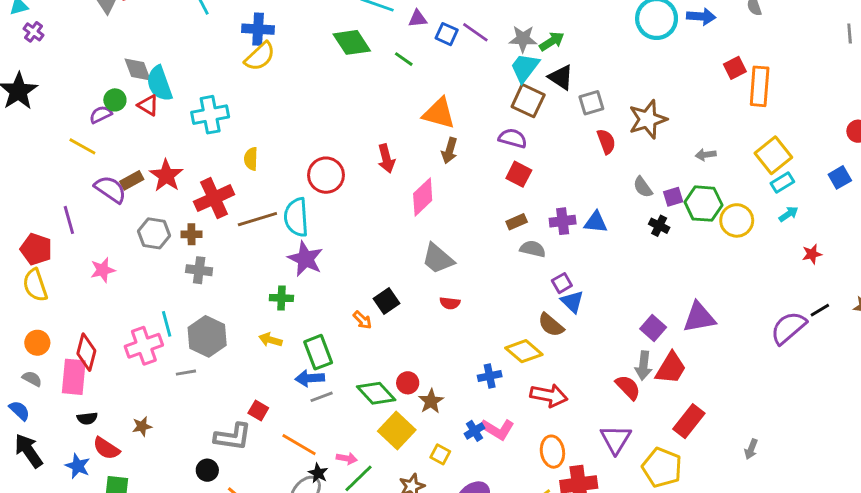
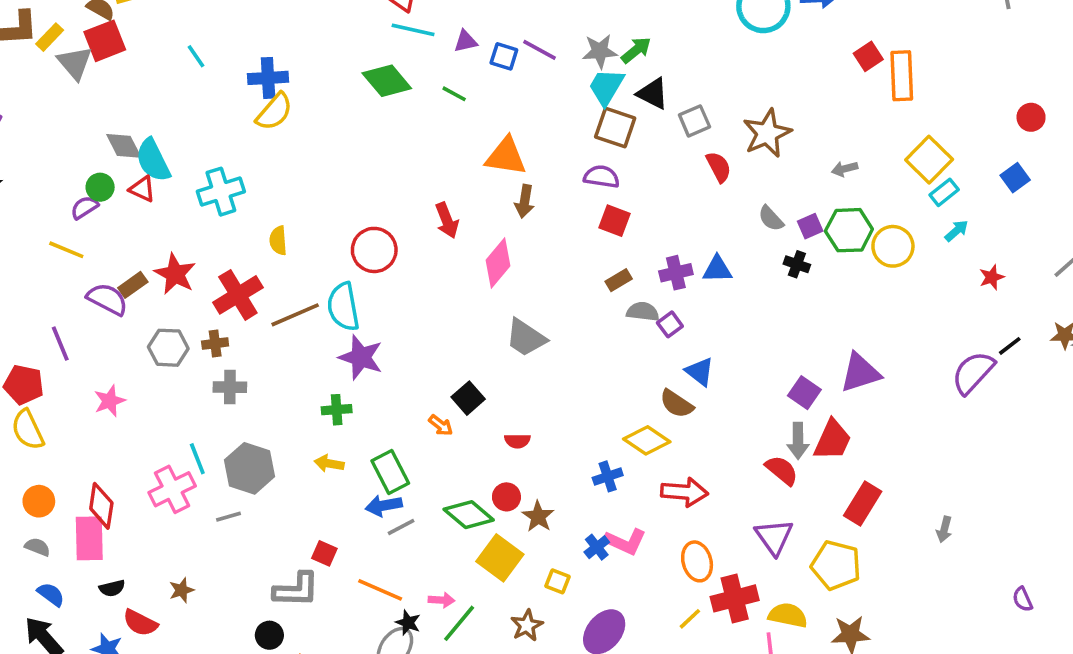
purple square: (562, 283) -> (670, 324), moved
red semicircle: (450, 303) -> (517, 441), moved
blue semicircle: (19, 411) -> (51, 594), moved

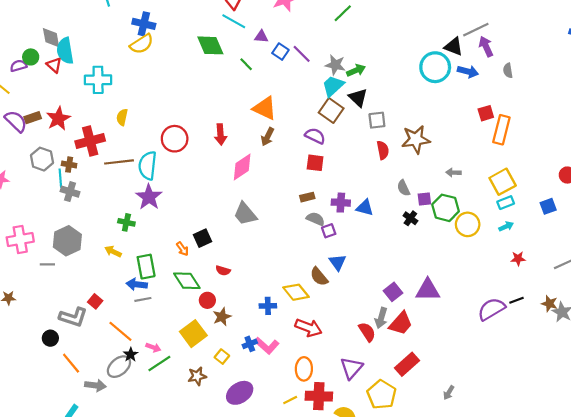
red square: (614, 221) -> (315, 163), turned -30
cyan line: (197, 459) -> (60, 178), moved
green diamond: (469, 515) -> (187, 281), moved

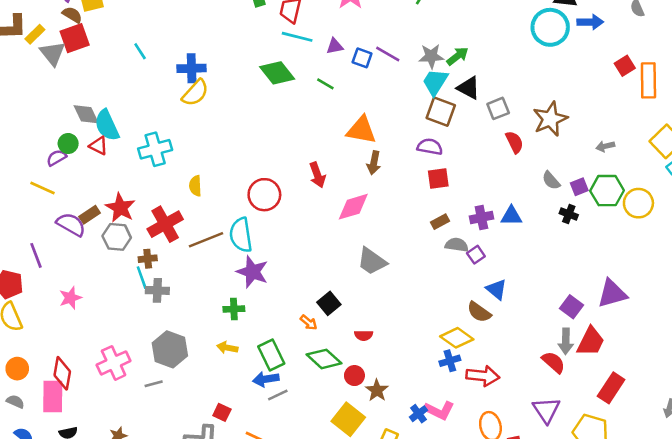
gray hexagon: (42, 159) -> (117, 237), moved
pink diamond: (242, 167) -> (353, 207), turned 32
blue cross: (268, 306) -> (450, 361), moved

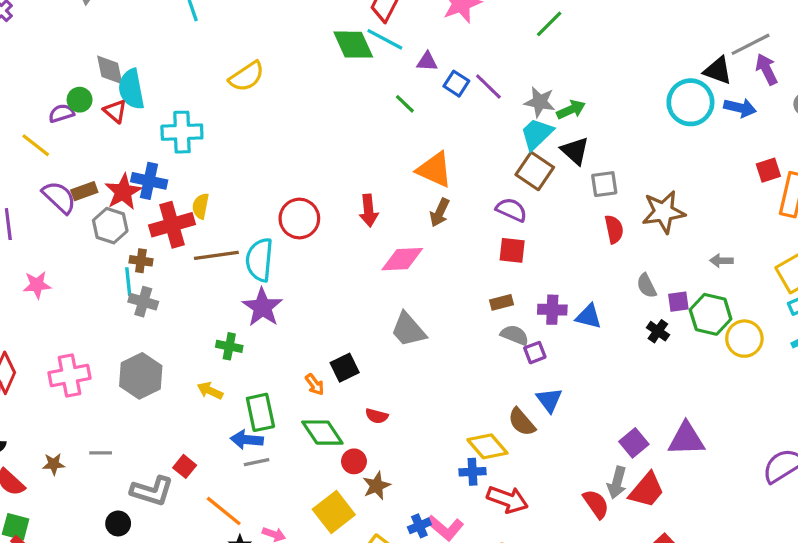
blue cross: (192, 68) -> (149, 181), moved
green diamond: (277, 73) -> (353, 45), moved
yellow semicircle: (195, 186) -> (201, 206), moved
gray line: (154, 384) -> (101, 453), moved

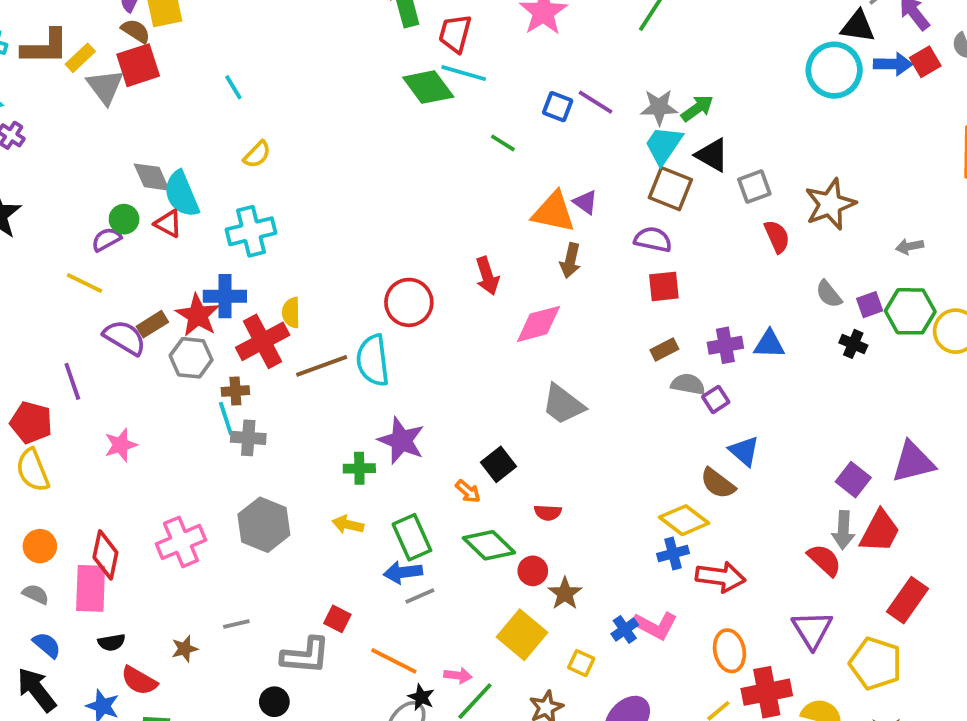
purple triangle: (427, 62) -> (585, 202), moved, turned 45
yellow semicircle: (247, 76) -> (257, 154), moved, size x0.7
red square: (768, 170) -> (925, 62), moved
purple star: (262, 307) -> (401, 441), moved

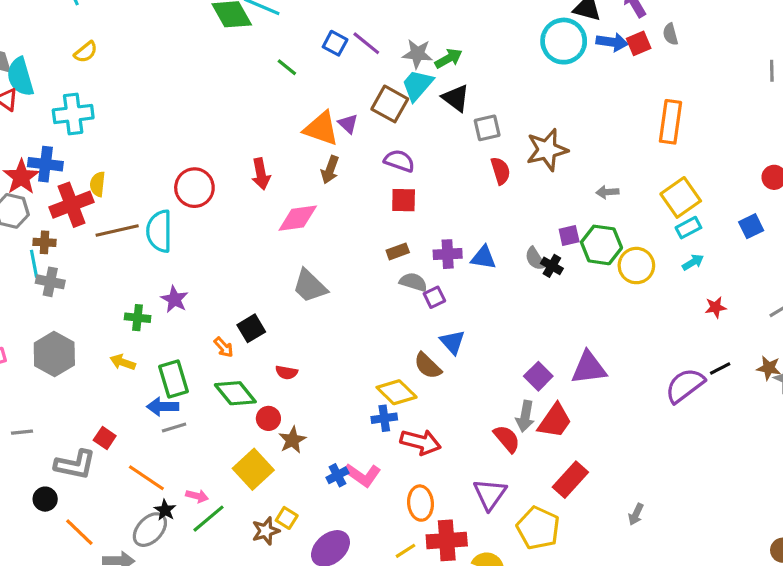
brown square: (670, 189) -> (390, 104), moved
gray semicircle: (829, 294) -> (535, 259), moved
purple star: (401, 441) -> (175, 299), size x0.7
yellow square: (581, 663) -> (287, 518), moved

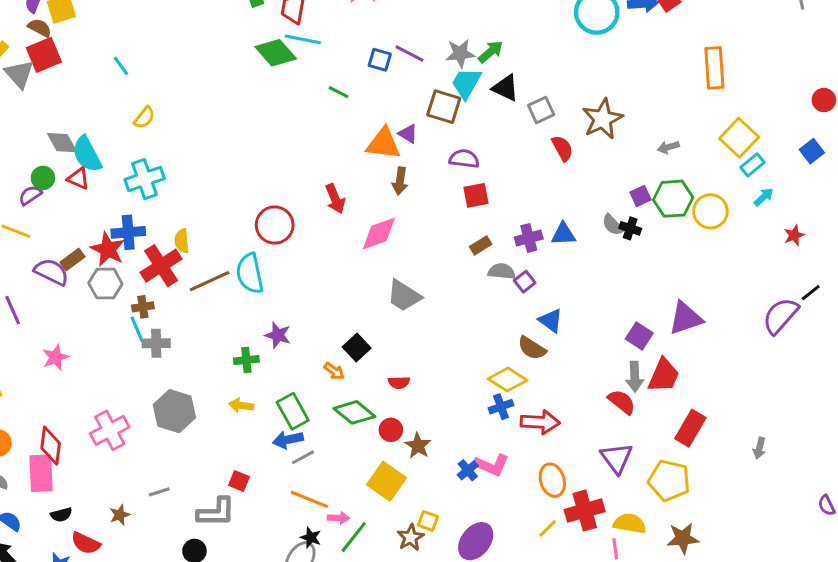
orange line: (146, 478) -> (309, 499), moved

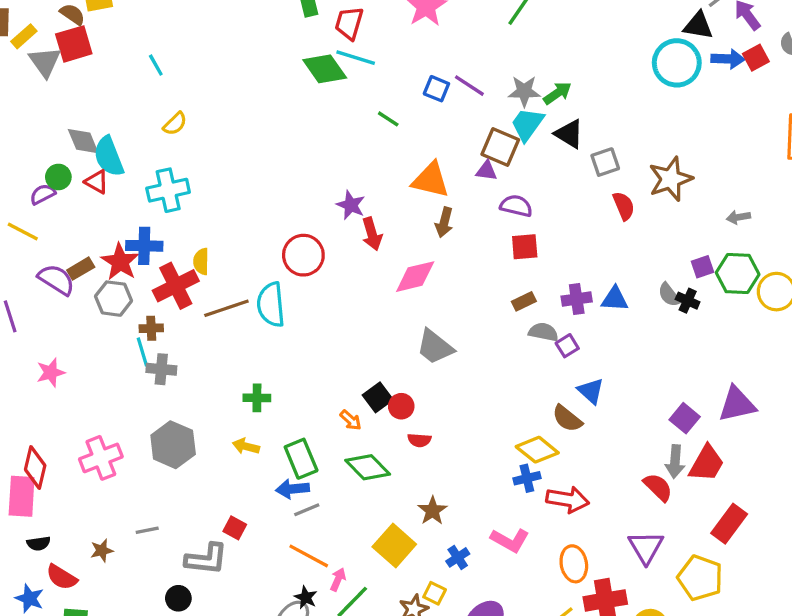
purple triangle: (408, 134) -> (486, 171), moved, turned -30
purple star: (278, 335) -> (351, 205), moved
red circle: (391, 430) -> (401, 406), moved
blue cross: (468, 470) -> (458, 557), moved
pink arrow: (338, 518) -> (338, 579), turned -75

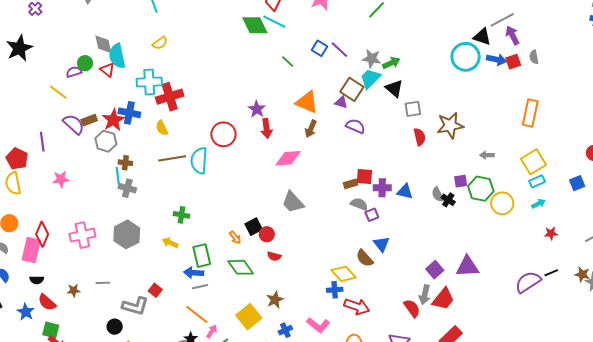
red square: (525, 247) -> (364, 177), moved
yellow semicircle: (201, 261) -> (162, 128), turned -35
red cross: (176, 286) -> (170, 97), moved

